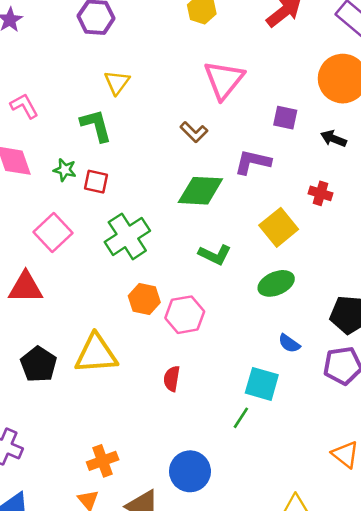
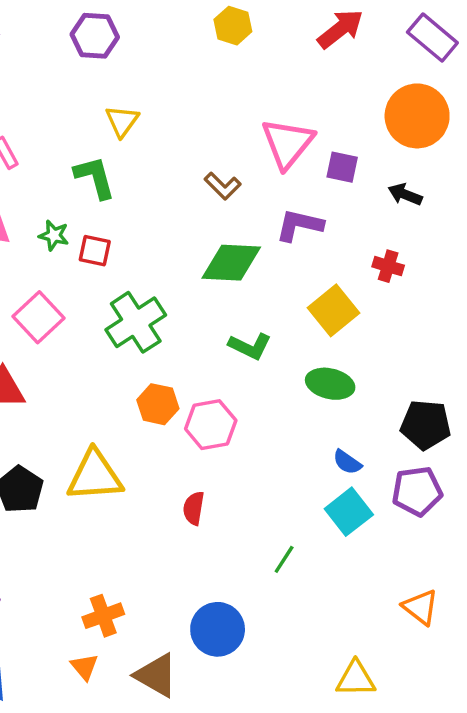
pink triangle: (224, 80) -> (287, 143), moved
green ellipse: (276, 283) -> (330, 384), turned 36
cyan square: (262, 384) -> (349, 512), moved, turned 36

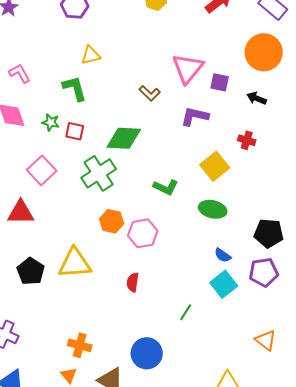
yellow triangle: (122, 121) -> (91, 55), turned 40
green diamond: (231, 263) -> (124, 138), moved
orange cross: (103, 616) -> (80, 345), turned 35

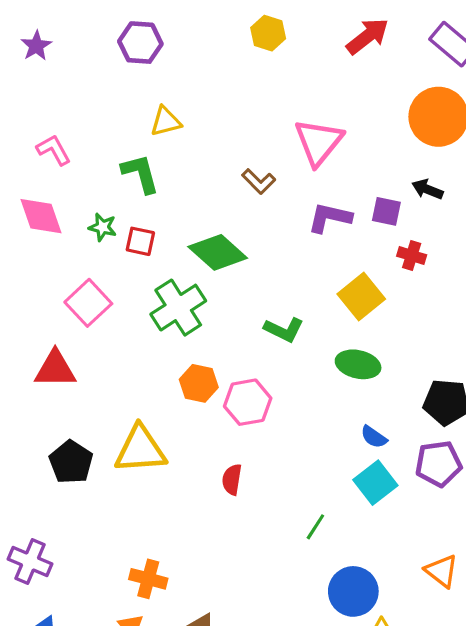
purple square: (220, 82) -> (386, 211), moved
green diamond: (124, 138) -> (218, 252), turned 39
blue circle: (147, 353) -> (353, 591), moved

